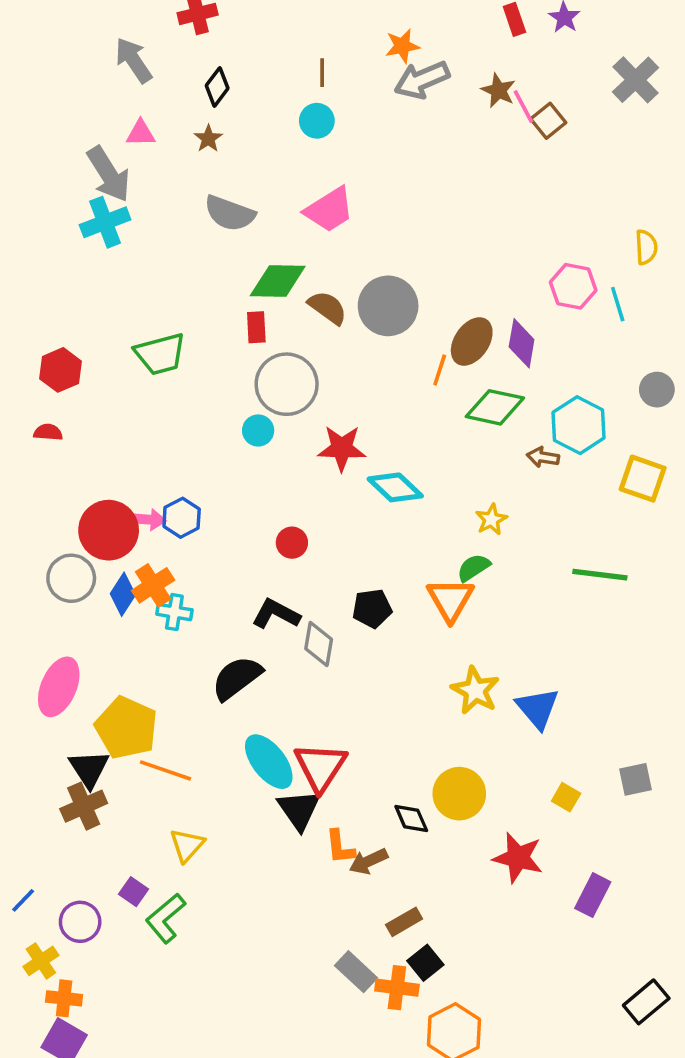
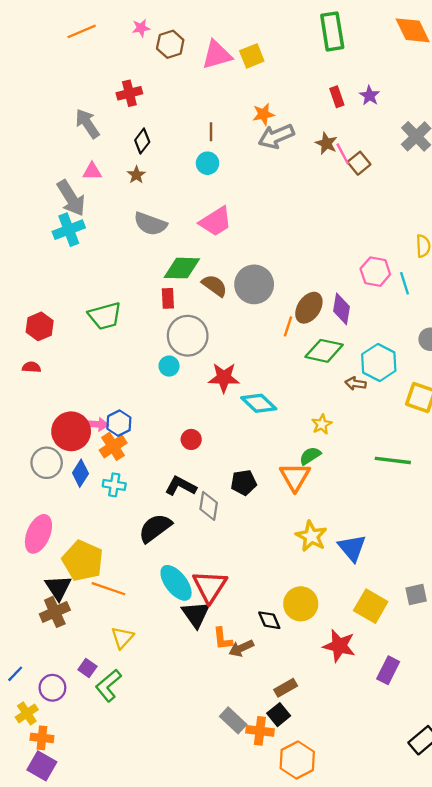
orange cross: (153, 585) -> (113, 446), moved
yellow square: (566, 797) -> (371, 606), size x1.8
brown rectangle: (404, 922) -> (286, 688), moved

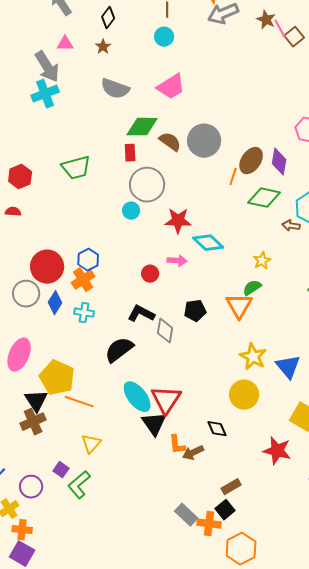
pink arrow: (97, 424) -> (177, 261), moved
yellow circle: (301, 604) -> (244, 395), moved

